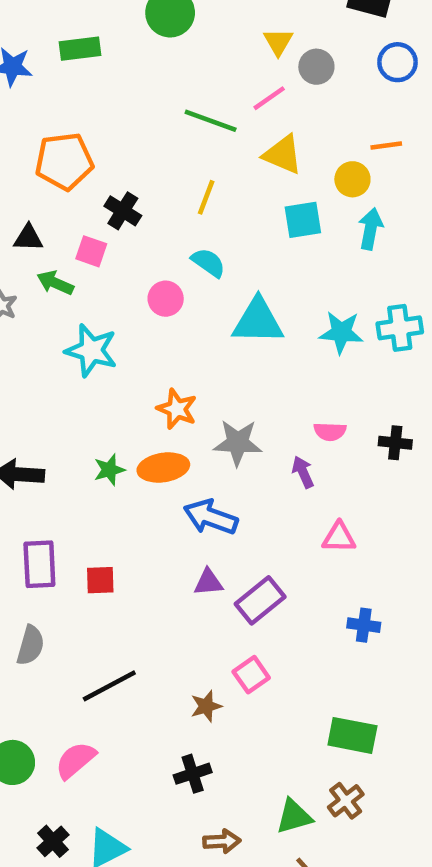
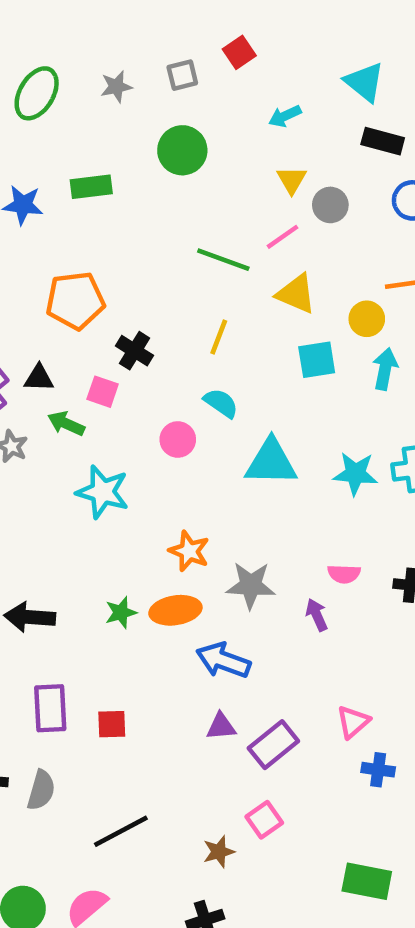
pink triangle: (339, 537) -> (353, 722), moved, turned -42

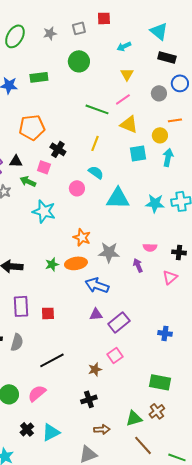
red square: (239, 52) -> (104, 18), turned 32
gray circle: (330, 205) -> (159, 93), moved
pink triangle: (353, 722) -> (170, 277), moved

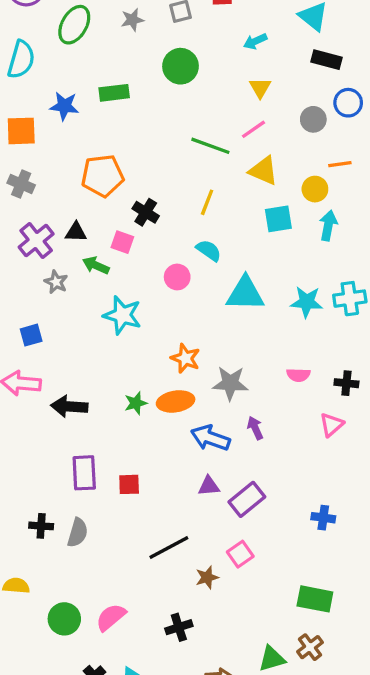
purple arrow: (138, 265) -> (255, 428), moved
black line: (52, 360) -> (169, 548), moved
black cross: (89, 399) -> (179, 627), moved

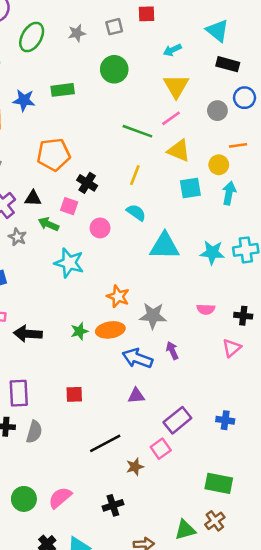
yellow triangle: (260, 88) -> (176, 86), size x1.5
pink circle: (177, 277) -> (100, 228), moved
purple rectangle: (84, 473) -> (19, 393), moved
purple rectangle: (247, 499) -> (177, 420), moved

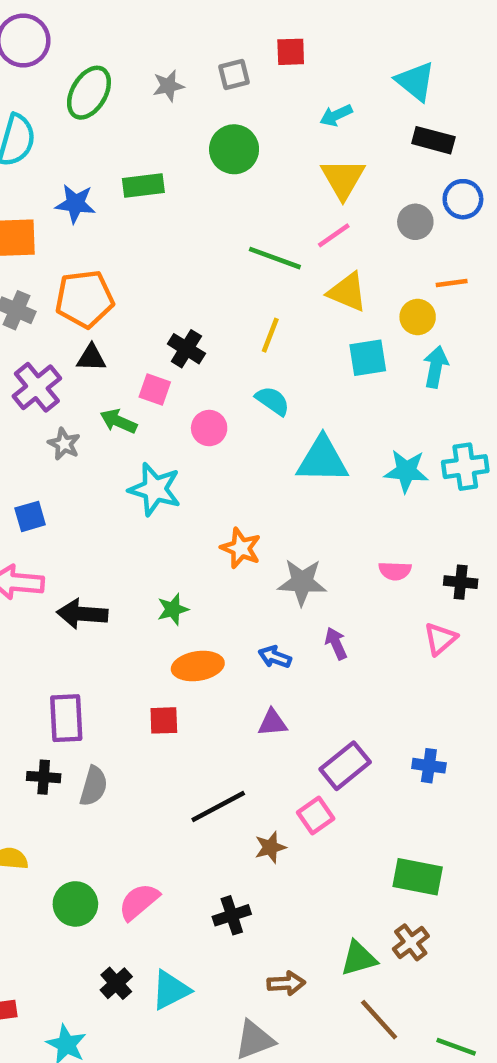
orange pentagon: (54, 154) -> (84, 299), moved
black triangle: (33, 198) -> (91, 358), moved
orange ellipse: (110, 330) -> (198, 666), moved
blue arrow: (137, 358) -> (275, 657), size x0.6

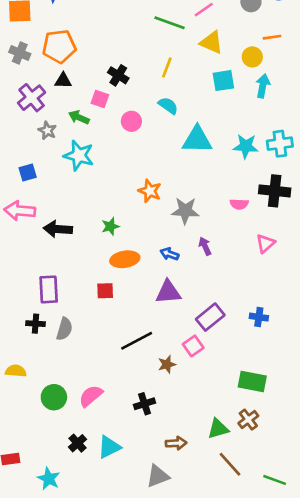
cyan star: (155, 489) -> (79, 155), moved
black cross: (461, 582) -> (275, 191), moved, size x1.6
purple triangle: (273, 723) -> (168, 292), size x1.5

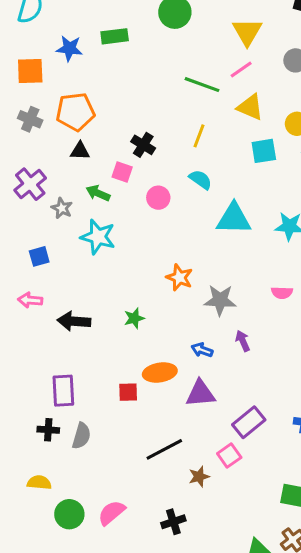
purple cross: (32, 98) -> (30, 184), moved
pink arrow: (20, 211) -> (30, 300), size x0.7
orange ellipse: (125, 259) -> (160, 372), moved
yellow semicircle: (16, 371) -> (39, 483), moved

